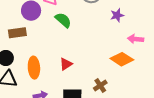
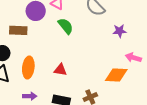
orange diamond: (122, 59) -> (116, 75), turned -40
red triangle: (66, 64) -> (60, 70), turned 32

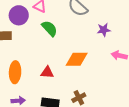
orange diamond: (116, 75) -> (77, 59), moved

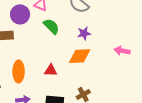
purple star: (104, 30) -> (84, 33), moved

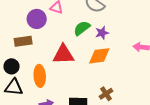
green semicircle: (51, 26) -> (82, 28), moved, turned -78
red triangle: (51, 70) -> (63, 54), moved, size x1.6

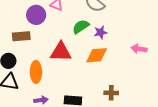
brown cross: (106, 94) -> (111, 93), moved, turned 32

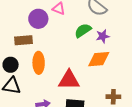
red triangle: (61, 52) -> (69, 80), moved
orange ellipse: (36, 72) -> (39, 63), moved

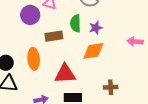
green semicircle: (83, 31) -> (75, 23), turned -54
brown rectangle: (23, 40) -> (54, 36), moved

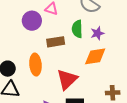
red triangle: (65, 74) -> (67, 79), turned -40

